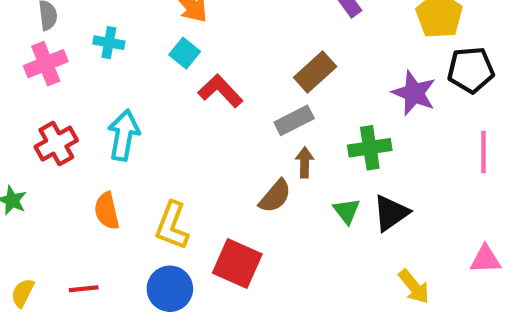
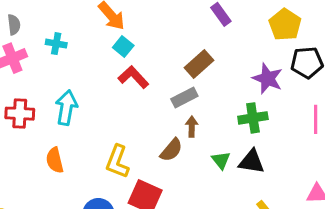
cyan square: (185, 53) -> (123, 46), moved
red cross: (56, 144) -> (20, 114), turned 32
green cross: (370, 148) -> (253, 118), moved
black triangle: (391, 213) -> (251, 162), turned 44
yellow L-shape: (172, 226) -> (117, 162), moved

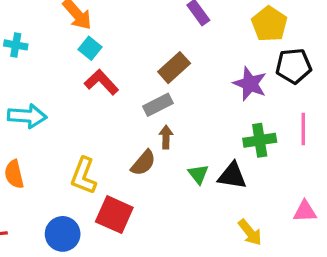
cyan arrow: (66, 108) -> (27, 116), turned 84
green cross: (253, 118) -> (260, 140), moved

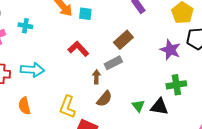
cyan square: (90, 48) -> (85, 14), moved, turned -32
brown arrow: (166, 137) -> (96, 77), moved

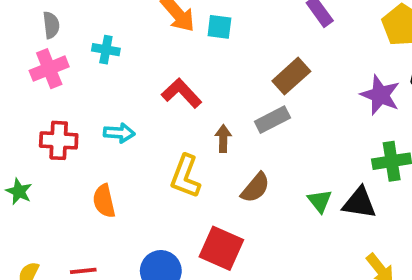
red L-shape: (78, 49) -> (182, 93), moved
cyan arrow: (32, 70) -> (119, 133), size x0.7
brown arrow: (96, 77) -> (223, 139), moved
yellow L-shape: (67, 107) -> (185, 176), moved

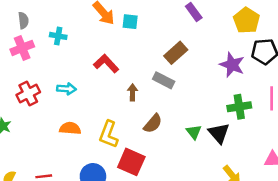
gray rectangle: (272, 120) -> (164, 80), turned 54
red cross: (59, 140) -> (28, 94), turned -30
yellow L-shape: (185, 176) -> (109, 134), moved
orange semicircle: (104, 201) -> (70, 128), moved, turned 108
black triangle: (359, 203) -> (219, 133), turned 40

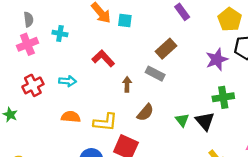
purple star: (232, 65) -> (217, 59), turned 30
yellow L-shape: (109, 134) -> (105, 122), turned -105

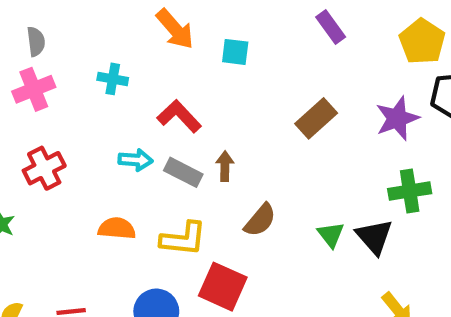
cyan square: (125, 21) -> (235, 52), moved
cyan cross: (60, 33) -> (113, 79), moved
brown rectangle: (166, 49) -> (316, 118), moved
gray rectangle: (155, 74) -> (183, 172), moved
cyan arrow: (67, 81) -> (136, 160), moved

